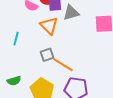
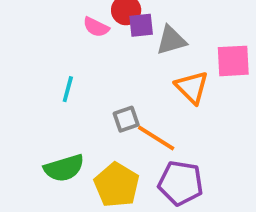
orange triangle: (49, 26) -> (192, 87), moved
green semicircle: (14, 81) -> (64, 168), size x1.5

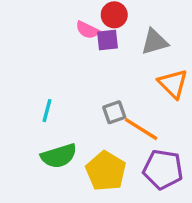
purple square: (141, 25) -> (107, 40), moved
cyan line: (68, 89) -> (47, 111), moved

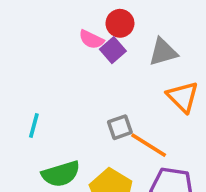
purple square: (107, 40) -> (113, 50), turned -35
cyan line: (47, 111) -> (34, 125), moved

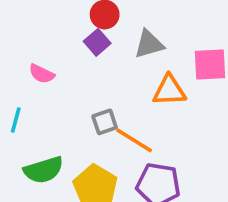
pink semicircle: (91, 39) -> (42, 74), moved
orange triangle: (183, 97) -> (169, 90), turned -48

